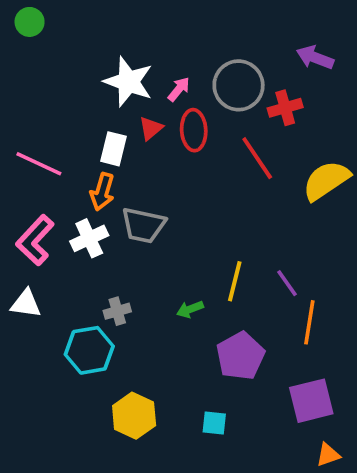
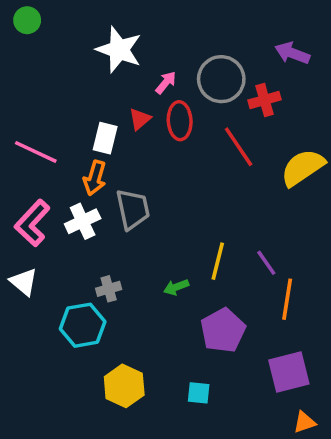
white star: (128, 82) -> (119, 50), moved
gray trapezoid: (143, 225) -> (133, 209), turned -114
white triangle: (26, 304) -> (24, 282), turned 32

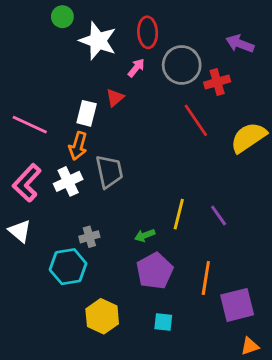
green circle: (27, 20) -> (62, 17), moved
red ellipse: (180, 121) -> (148, 32), moved
orange line: (287, 299) -> (206, 278), moved
purple pentagon: (223, 330) -> (155, 271), moved

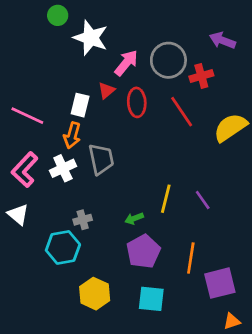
red ellipse: (148, 32) -> (137, 102), moved
pink arrow: (136, 68) -> (126, 63), size x1.5
cyan square: (163, 322) -> (151, 299), size x1.5

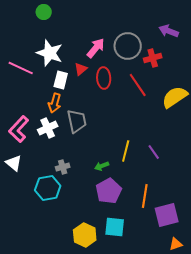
white star: (91, 38) -> (50, 53), moved
pink line: (27, 116) -> (21, 68), moved
yellow hexagon: (95, 294) -> (85, 235), moved

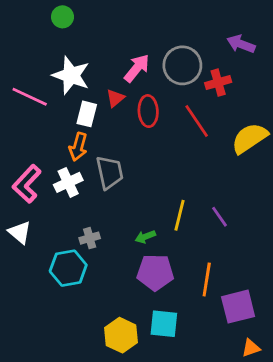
purple pentagon: (109, 191) -> (155, 272), turned 30

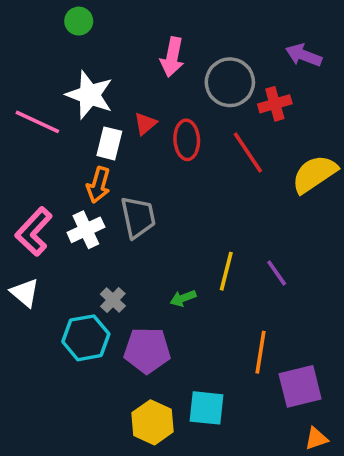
pink arrow: (137, 68) -> (172, 57), moved, turned 152
gray cross: (90, 238) -> (113, 300), turned -30
purple pentagon: (155, 272) -> (147, 350), moved

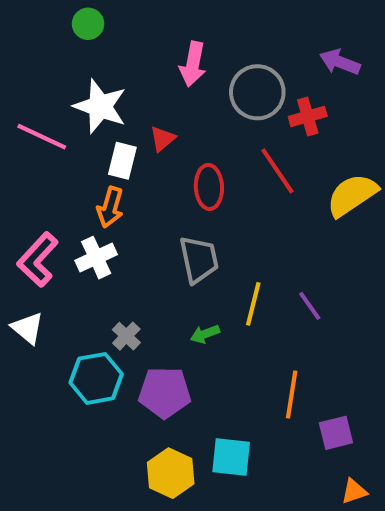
red ellipse: (187, 140) -> (209, 187), moved
gray trapezoid: (138, 217) -> (199, 260), moved
purple square: (300, 386) -> (336, 433), size x0.7

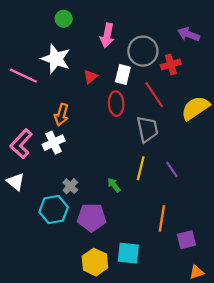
green circle: (88, 24) -> (64, 19), moved
white rectangle: (122, 161) -> (123, 75), moved
gray trapezoid: (199, 260) -> (147, 129), moved
green arrow: (205, 334) -> (114, 185), turned 72

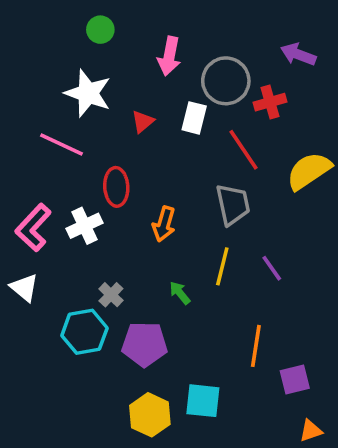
pink line: (23, 76) -> (61, 144), moved
red ellipse: (116, 104) -> (116, 187), moved
orange arrow: (61, 115) -> (164, 224), moved

